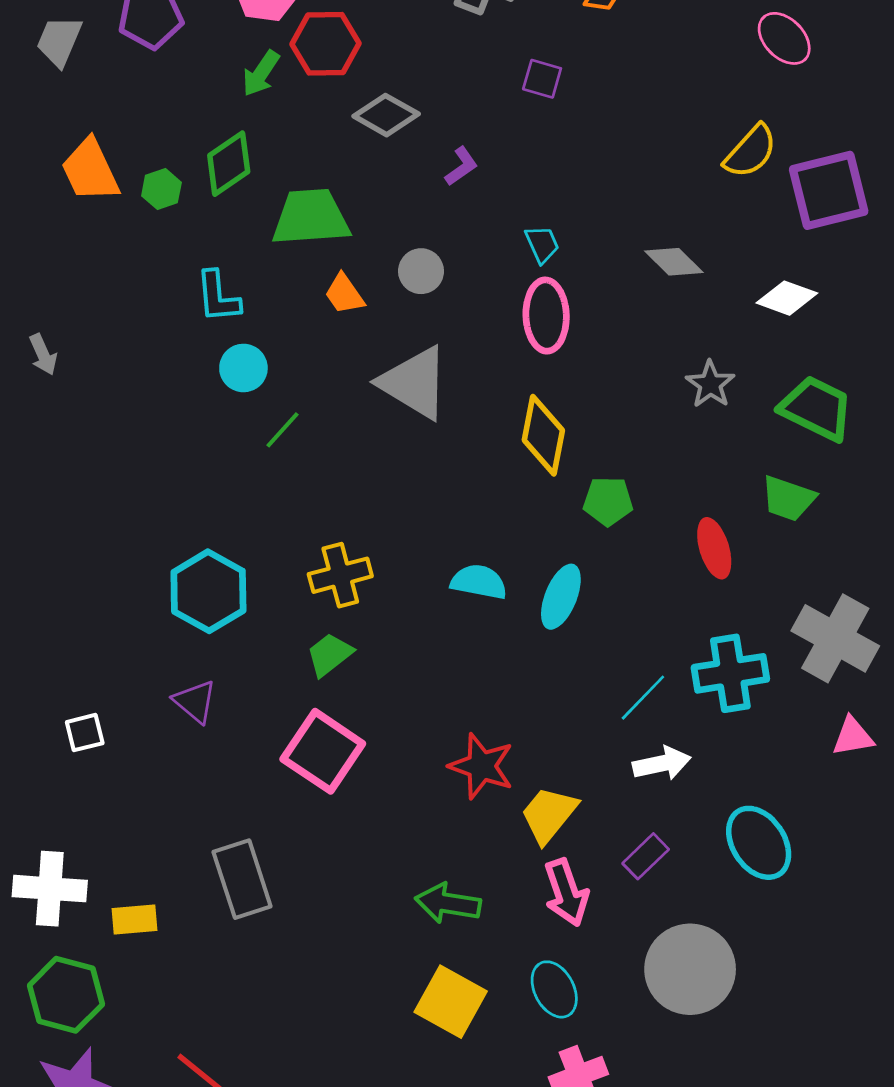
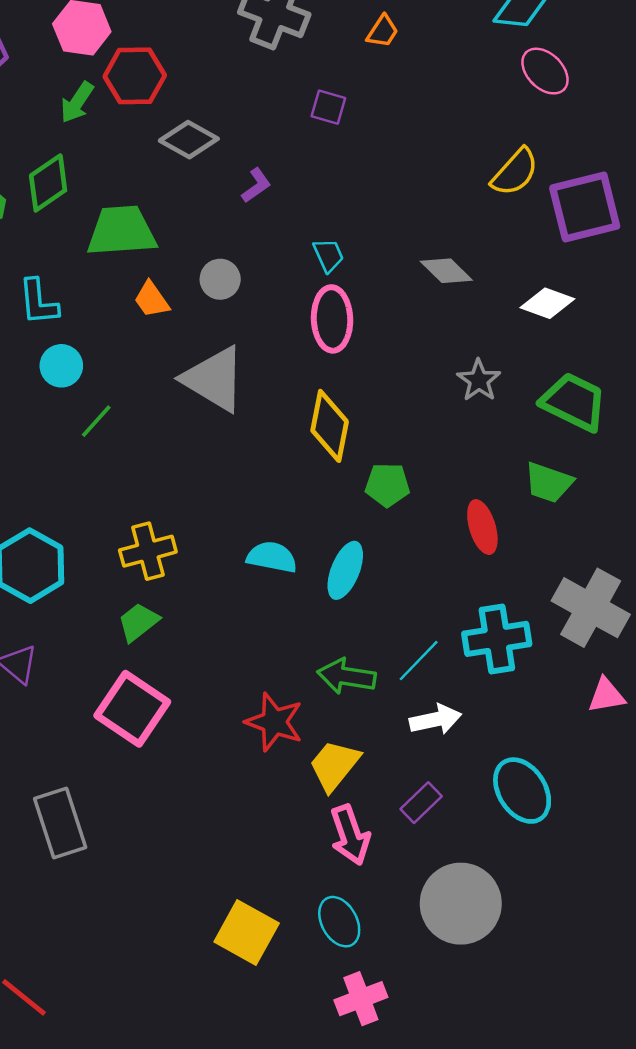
green arrow: (448, 903) -> (346, 676), moved

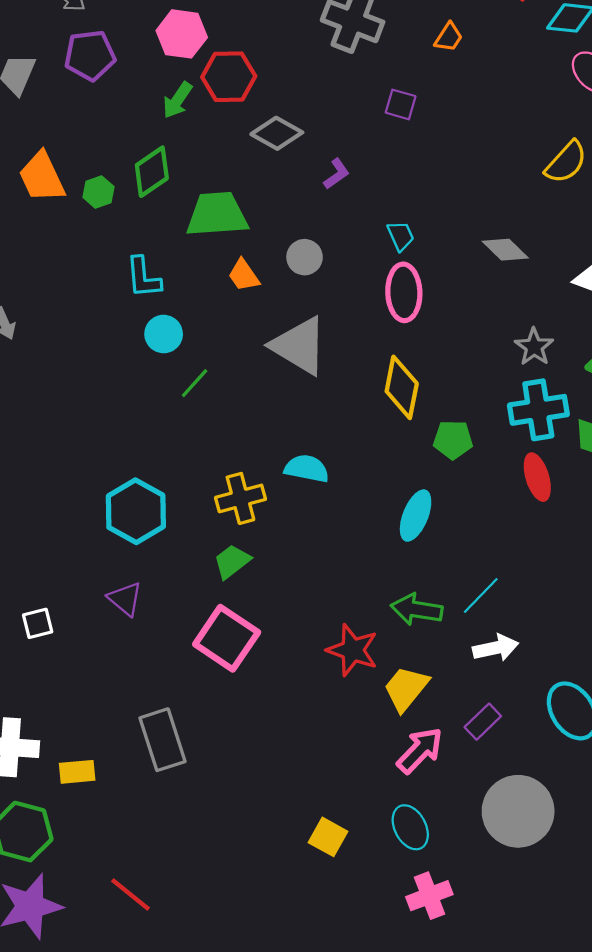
cyan semicircle: (272, 557) -> (307, 469), moved
cyan cross: (497, 639) -> (538, 410), moved
pink arrow: (350, 835) -> (420, 750), turned -117
yellow square: (247, 932) -> (328, 837), size x0.7

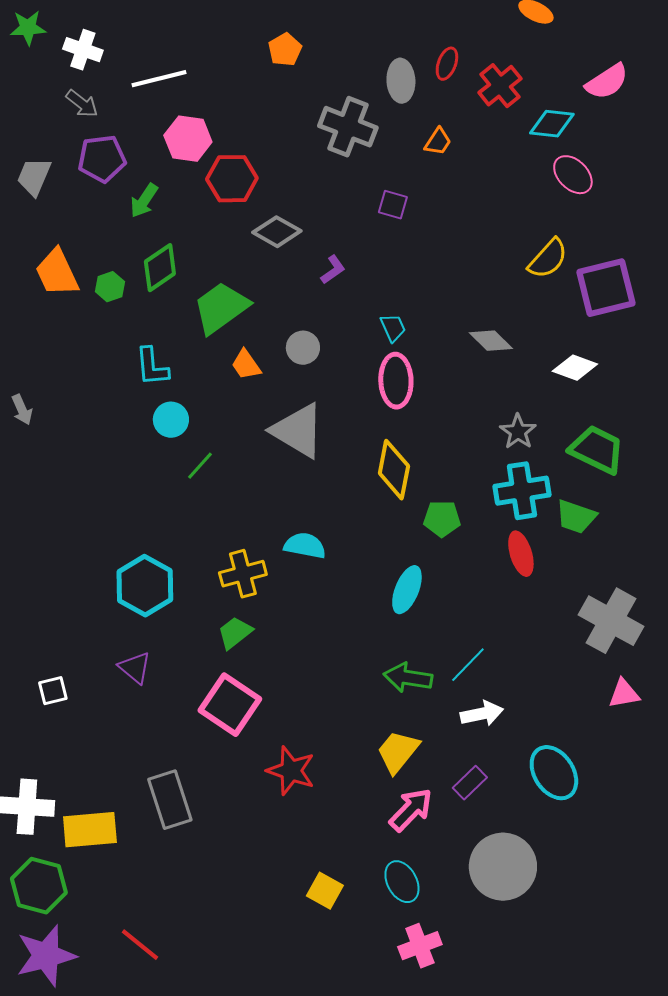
green arrow: (177, 100) -> (144, 201), moved
green trapezoid: (217, 214) -> (221, 308), turned -32
red star: (353, 650) -> (291, 771), moved
yellow rectangle: (77, 772) -> (90, 830), size x1.6

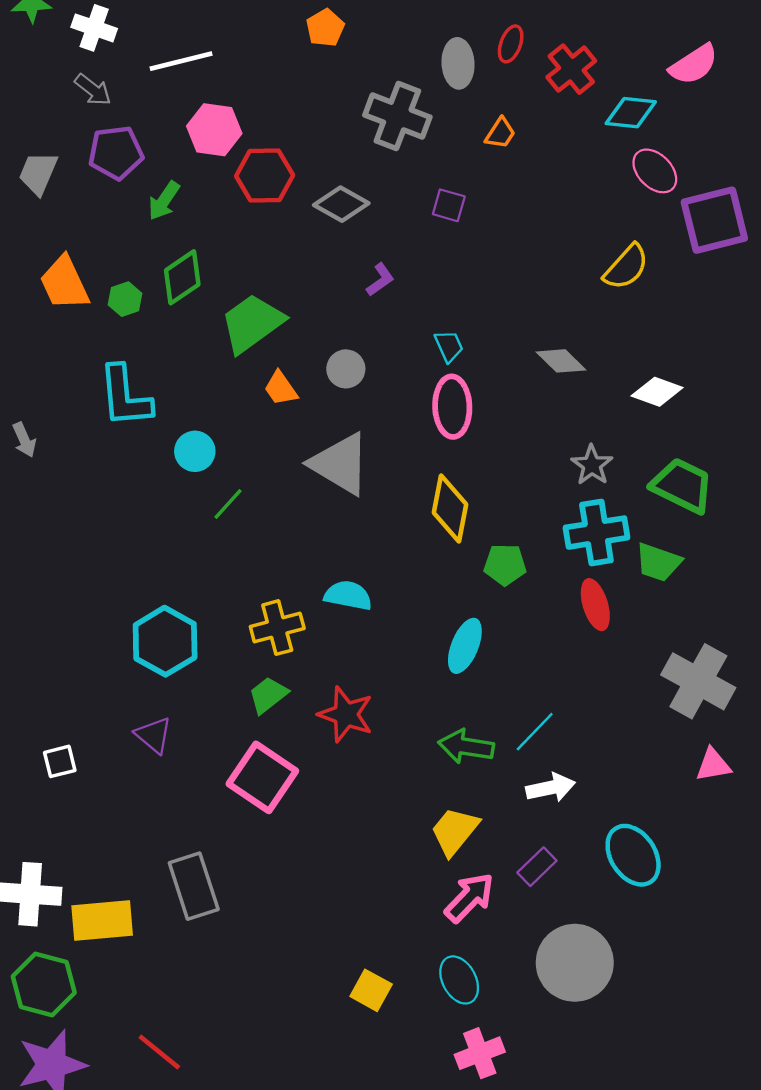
gray diamond: (277, 232) -> (341, 204), moved
purple square: (606, 288) -> (714, 220), moved
cyan L-shape: (152, 367) -> (125, 396), moved, size x1.4
red star: (291, 771) -> (346, 714), moved

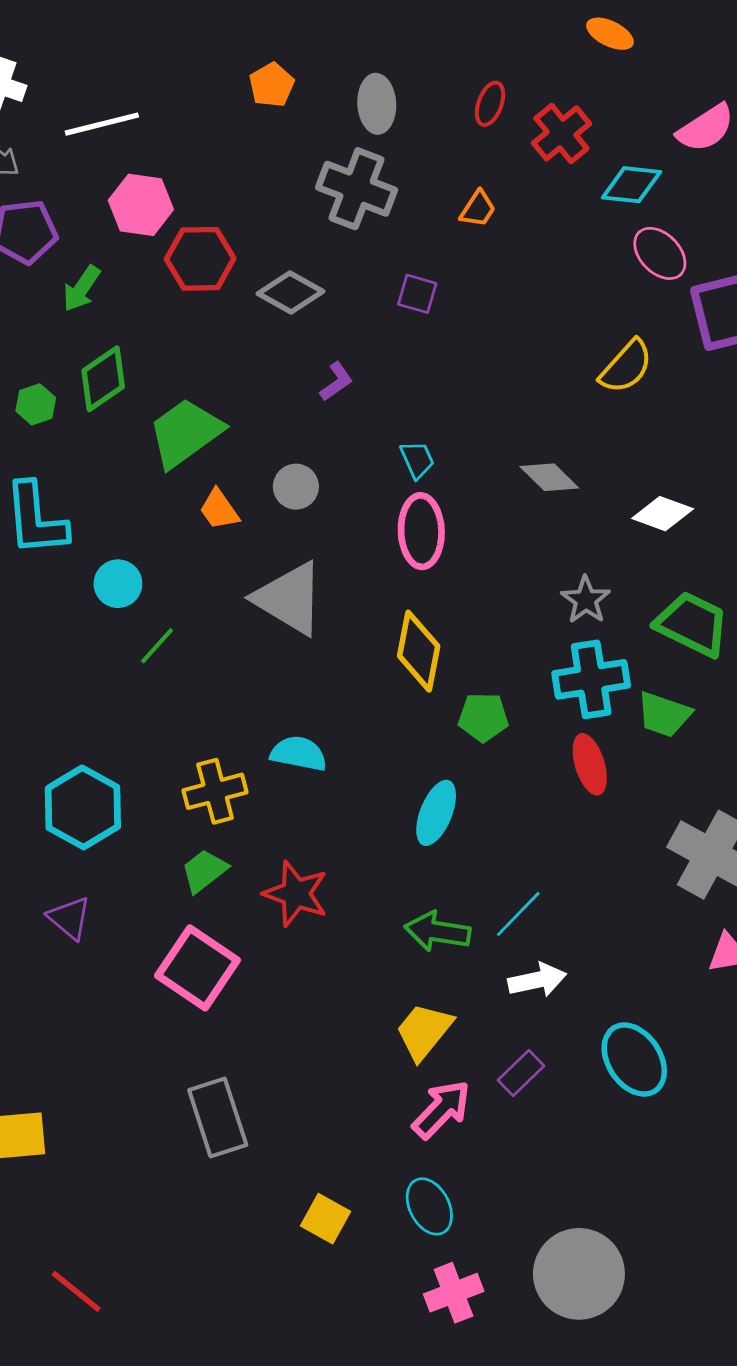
gray ellipse: (458, 63) -> (377, 104), moved
gray rectangle: (194, 886) -> (218, 1117), moved
gray circle: (575, 963) -> (579, 1274), moved

